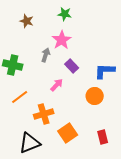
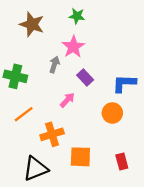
brown star: (27, 21) -> (32, 24), size x1.5
orange square: (68, 133) -> (80, 157), turned 36

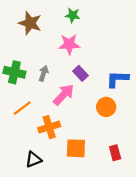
pink star: (73, 47) -> (69, 44), turned 30
gray arrow: (54, 65) -> (44, 73), moved
pink arrow: (67, 100) -> (64, 95), size x1.5
black triangle: (35, 169) -> (33, 160), size x0.7

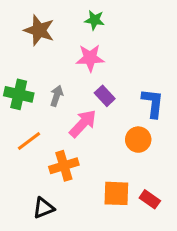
blue L-shape: (117, 79) -> (153, 103), turned 95
orange square: (76, 148) -> (116, 193), moved
red rectangle: (115, 153) -> (150, 199), turned -40

